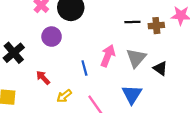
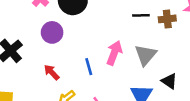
black triangle: (160, 68) -> (169, 81), moved
red arrow: (43, 78) -> (52, 72), moved

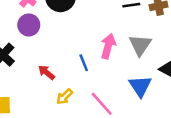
purple circle: (52, 32) -> (29, 25), moved

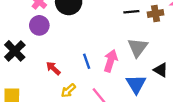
pink arrow: (108, 46) -> (111, 61), moved

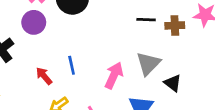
blue line: (87, 61) -> (72, 65), moved
black triangle: (161, 70) -> (173, 83), moved

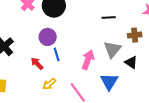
purple circle: (34, 22) -> (48, 37), moved
brown cross: (175, 25) -> (135, 35), moved

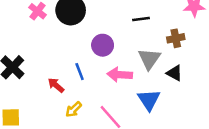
purple circle: (48, 37) -> (103, 45), moved
pink arrow: (88, 60) -> (120, 75), turned -102

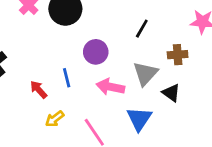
black line: (141, 19) -> (142, 29), turned -60

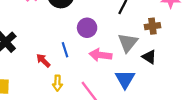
yellow arrow: (55, 119) -> (57, 83), turned -49

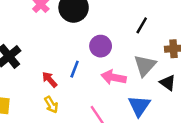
blue line: (65, 50) -> (75, 69), turned 35
yellow arrow: (57, 83) -> (51, 105), moved, turned -35

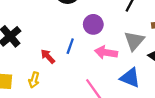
yellow arrow: (51, 105) -> (34, 80), moved, turned 49
blue triangle: (139, 106) -> (130, 78), turned -40

